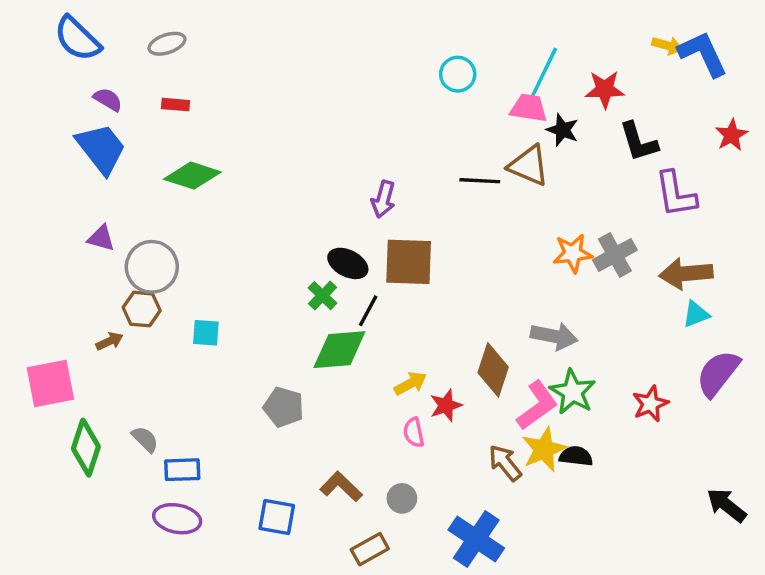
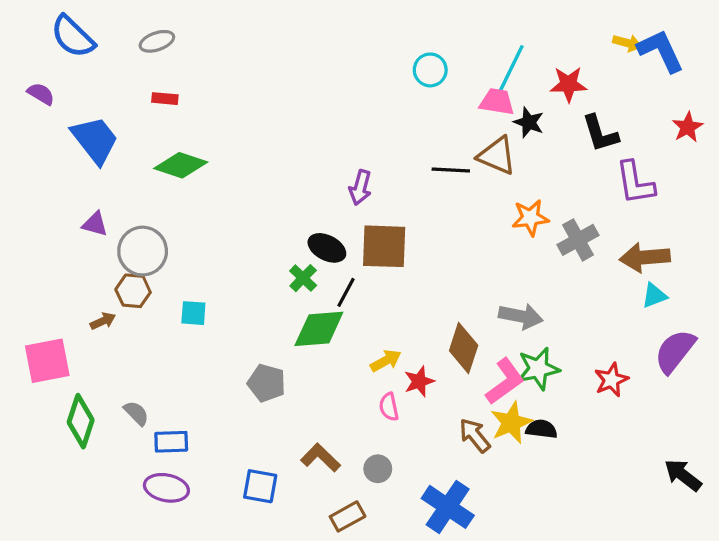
purple semicircle: (108, 99) -> (41, 94), moved
orange star: (573, 253) -> (530, 218), moved
green star: (573, 392) -> (538, 369), turned 30

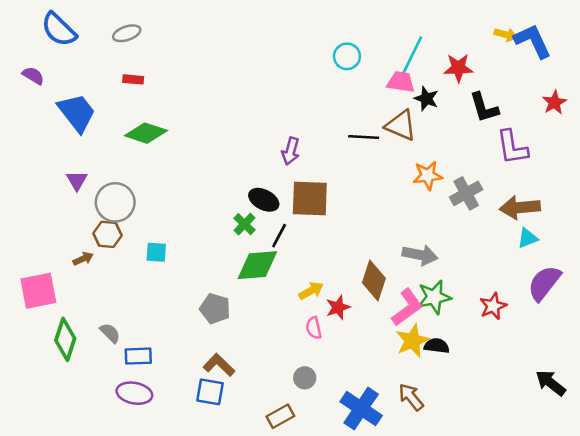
purple triangle: (95, 224) -> (77, 181), turned 45
brown arrow: (475, 435) -> (411, 397), moved
brown L-shape: (321, 458) -> (219, 365), moved

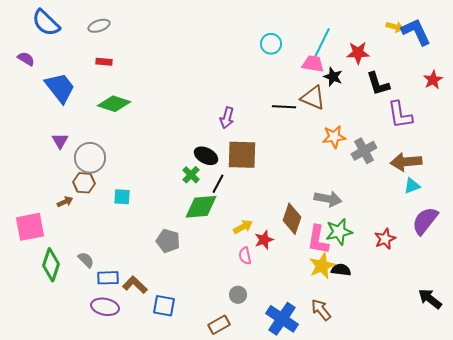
pink L-shape: (407, 307) -> (318, 240), turned 136
brown L-shape: (219, 365) -> (135, 285), moved

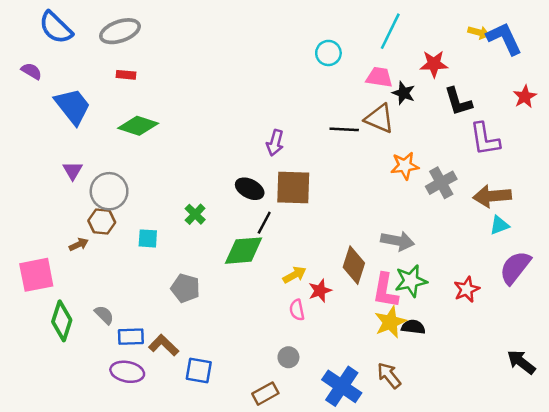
gray ellipse: (99, 26) -> (120, 31), size x1.5
cyan line: (322, 43) -> (390, 31), moved
green cross: (191, 175) -> (195, 214), moved
gray pentagon: (168, 241) -> (185, 288), moved

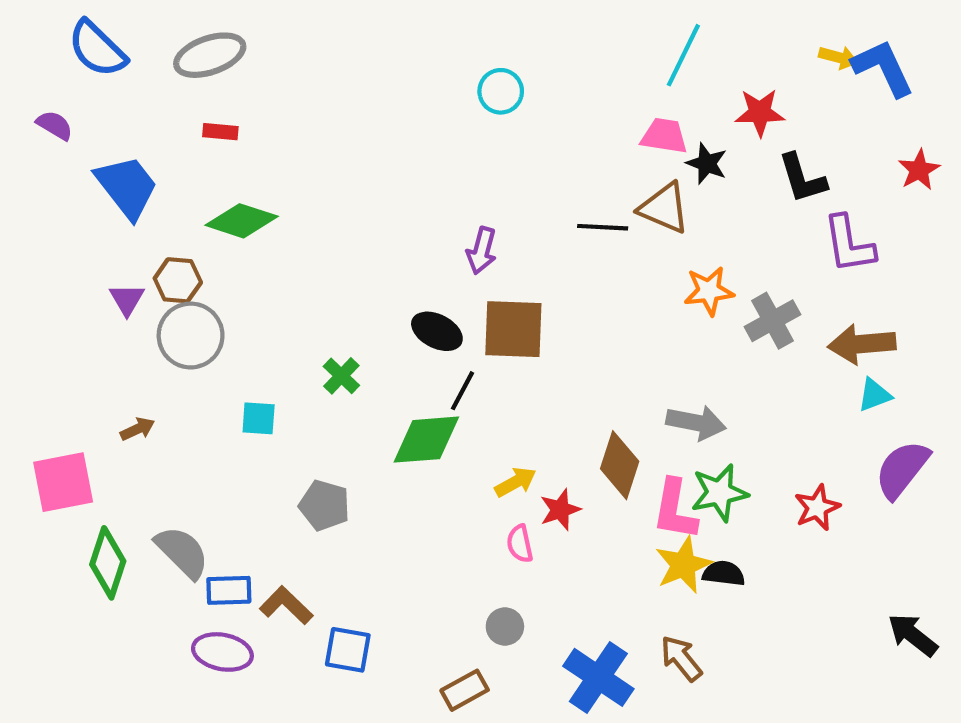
cyan circle: (328, 53) -> (501, 91), moved
brown hexagon: (102, 221) -> (178, 280), moved
gray semicircle: (104, 315) -> (182, 552), size x1.6

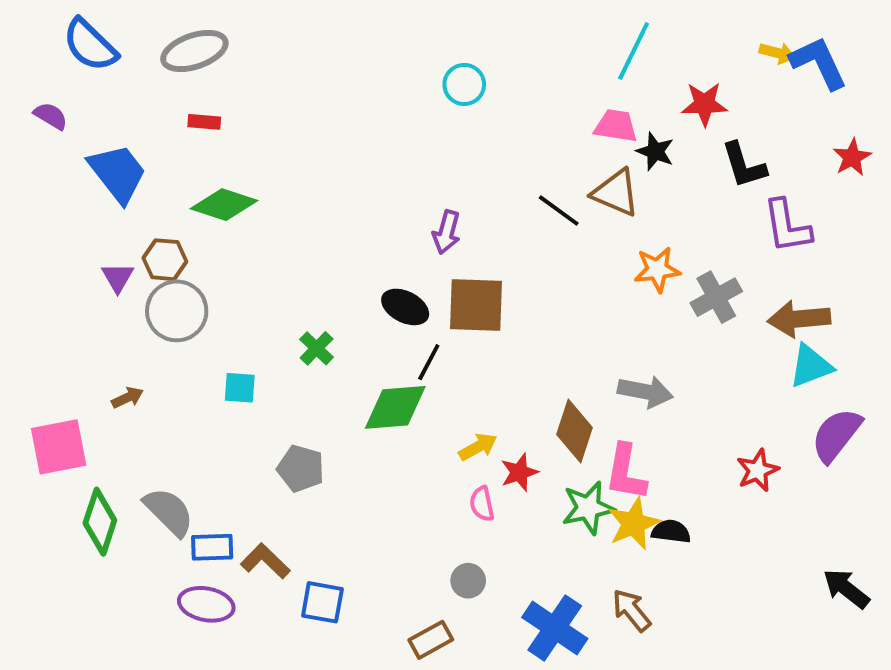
black line: (603, 227) -> (559, 210), turned 33
cyan triangle: (874, 395) -> (811, 366), size x1.4
green star: (719, 493) -> (588, 508), moved

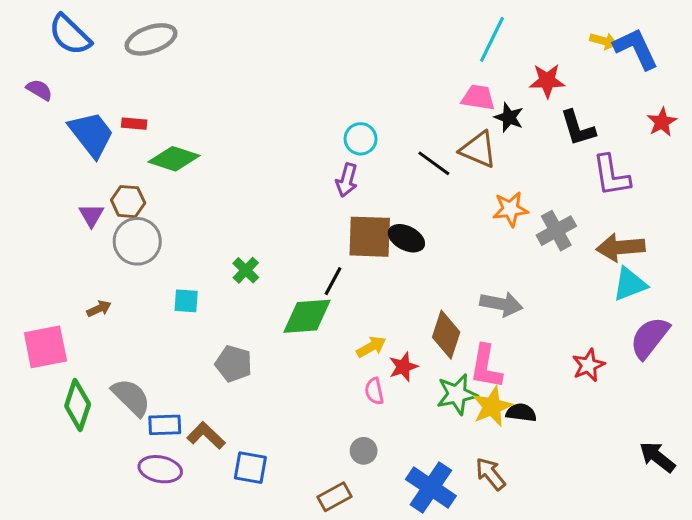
cyan circle: (464, 84) -> (361, 139), moved
red rectangle: (204, 122) -> (134, 124), moved
black ellipse: (405, 307) -> (406, 238), moved

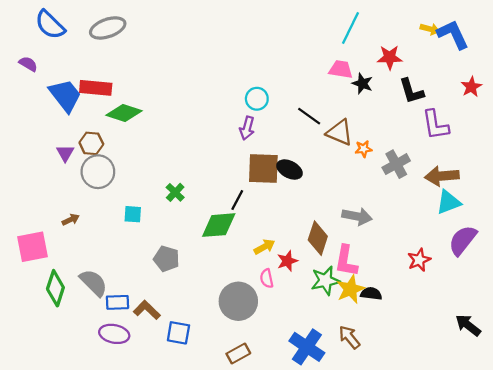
red rectangle: (134, 124) -> (96, 88), size x1.8
brown triangle: (478, 150) -> (340, 132), moved
orange star: (510, 209) -> (364, 149), size x0.7
gray circle: (364, 451) -> (238, 301), moved, size x2.0

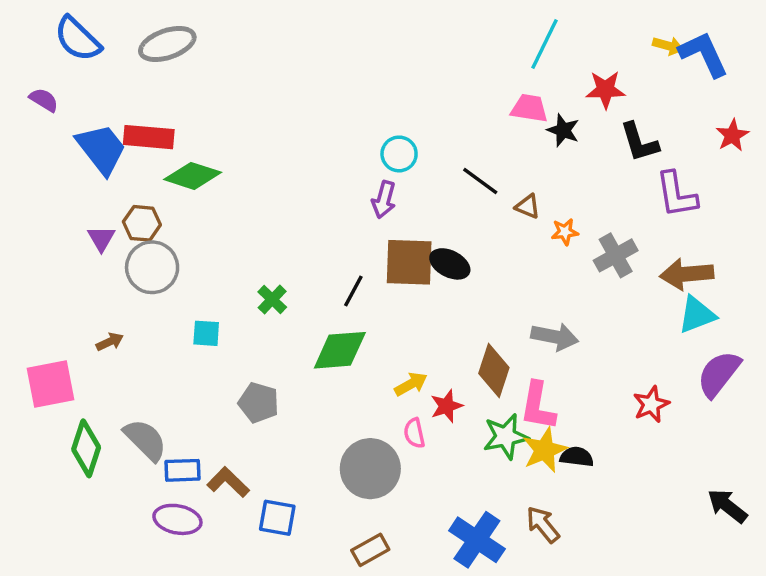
brown triangle: (340, 132) -> (528, 206), size x0.6
black line: (237, 200) -> (353, 291), moved

